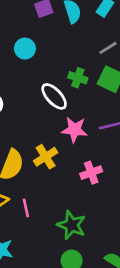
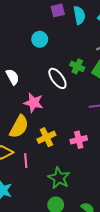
pink star: (74, 130) -> (34, 103), moved
yellow cross: (46, 157) -> (46, 137), moved

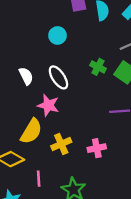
white ellipse: (57, 78) -> (58, 77), moved
pink line: (26, 161) -> (39, 179), moved

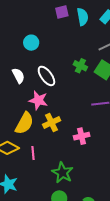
cyan circle: (58, 35) -> (31, 43), moved
yellow cross: (61, 144) -> (52, 123), moved
pink line: (39, 179) -> (33, 153), moved

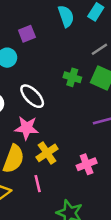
purple square: (62, 12) -> (27, 34), moved
pink line: (33, 153) -> (38, 184), moved

